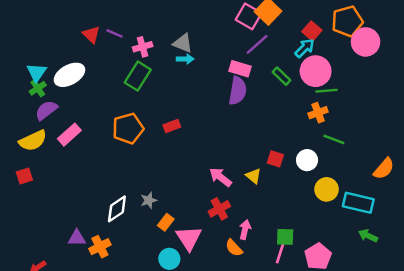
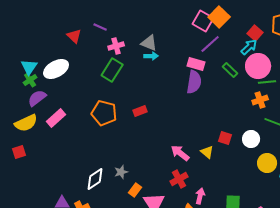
purple line: (115, 33) -> (100, 27), moved
orange pentagon: (128, 128) -> (104, 113), turned 30

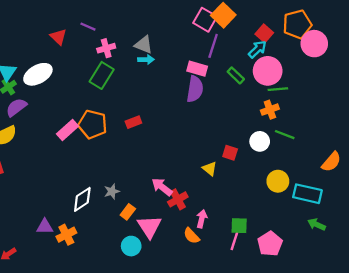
purple line: (210, 44) -> (213, 46), turned -30
pink rectangle: (56, 118) -> (67, 130), moved
white circle: (251, 139) -> (260, 141), moved
pink arrow: (180, 153) -> (162, 187), moved

